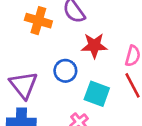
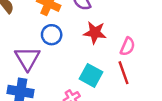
blue circle: (65, 71) -> (52, 35), moved

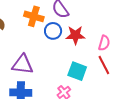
blue circle: (52, 35) -> (53, 31), moved
purple triangle: (27, 58) -> (23, 64), turned -45

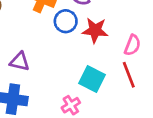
purple triangle: (23, 64) -> (20, 62), size x0.7

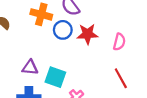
red line: (129, 75) -> (121, 78), moved
cyan square: (92, 79) -> (55, 77), moved

